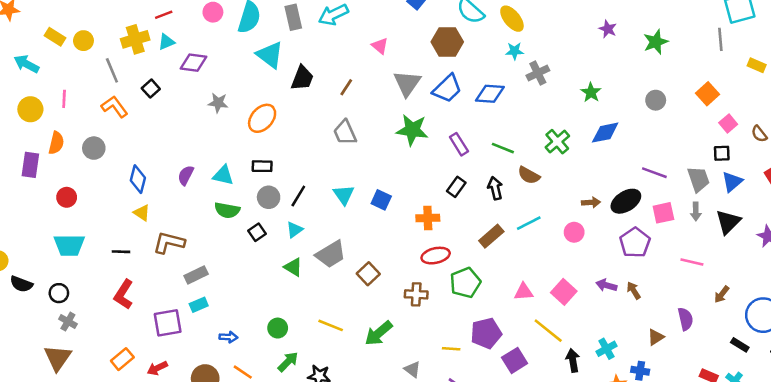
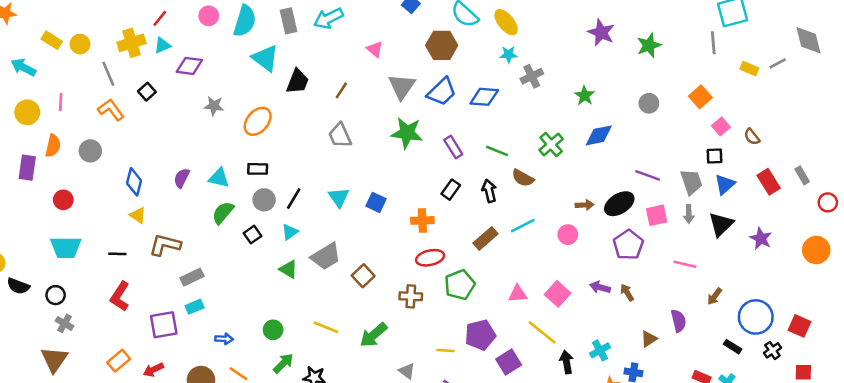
red line: (164, 15) -> (160, 18), turned -30
purple star: (608, 29) -> (601, 33), size x1.5
green semicircle: (227, 210) -> (223, 213), turned 120

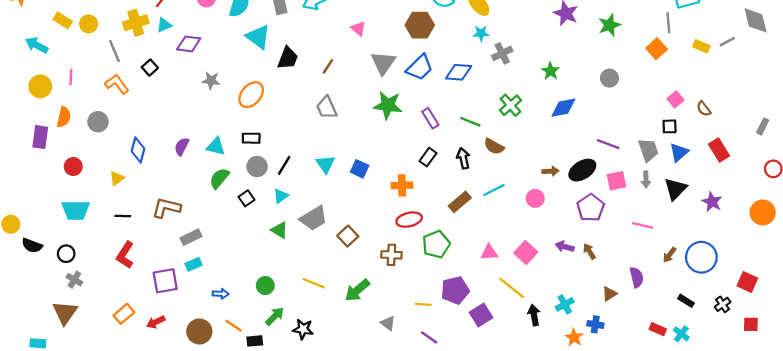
orange square: (700, 97) -> (657, 49), moved
green cross: (551, 144) -> (510, 105), moved
gray rectangle: (802, 175) -> (763, 126), moved, turned 56
yellow triangle: (138, 215) -> (117, 178), moved, turned 49
blue circle: (756, 317) -> (701, 257), moved

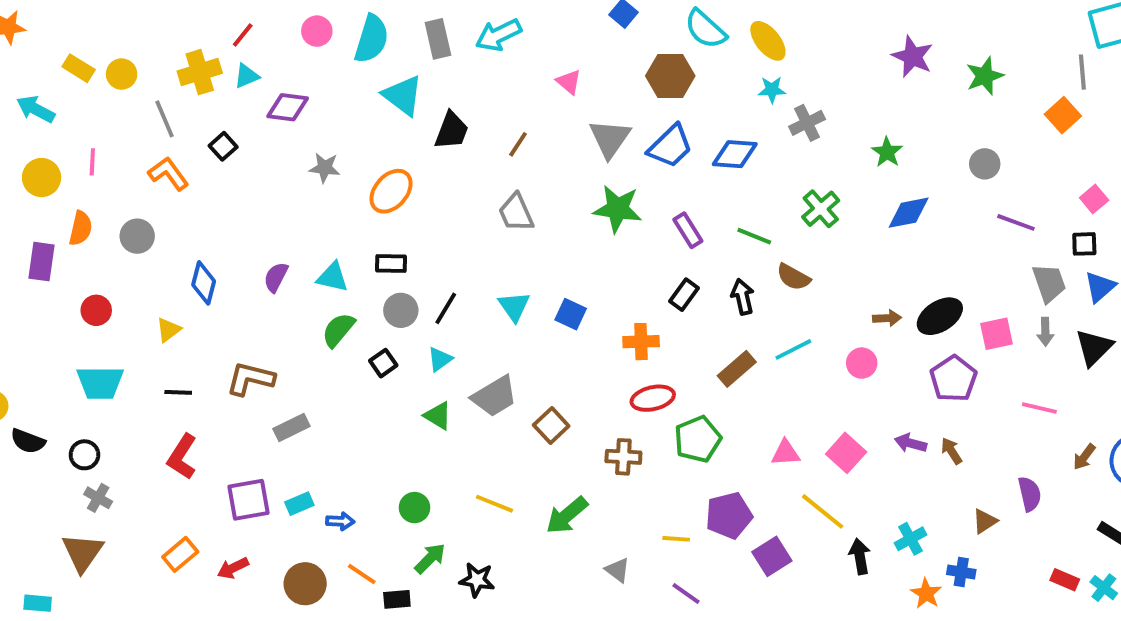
purple line: (608, 144) -> (1016, 222), moved
cyan rectangle: (193, 264) -> (299, 504), moved

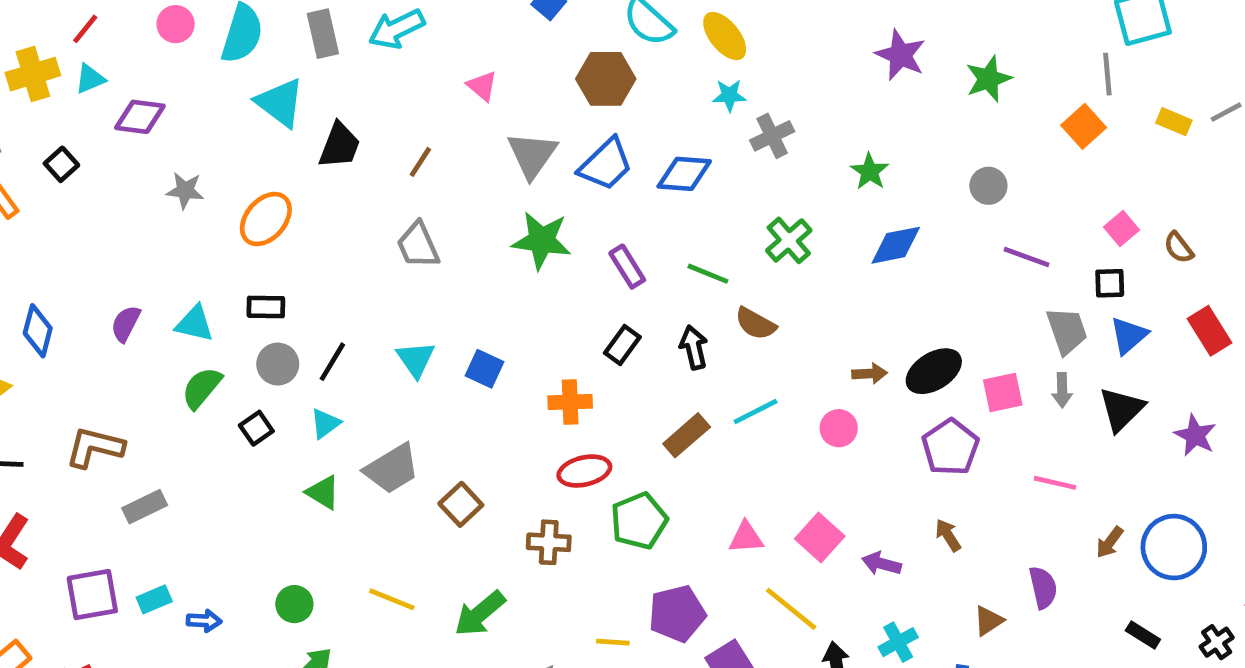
purple arrow: (911, 443) -> (881, 564), moved

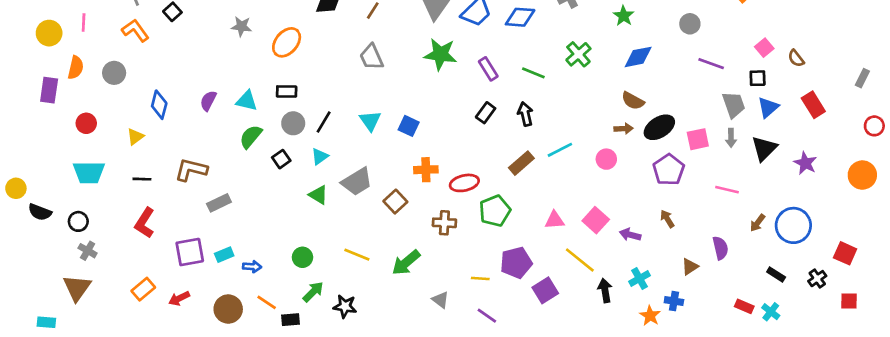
brown semicircle: (756, 324) -> (633, 101), moved
orange cross: (570, 402) -> (426, 170), moved

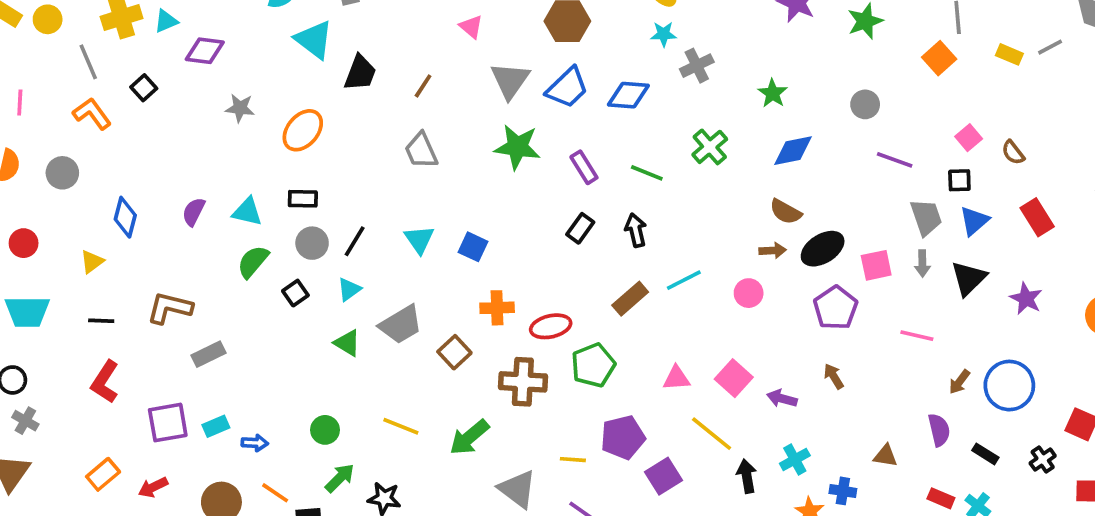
brown cross: (444, 223) -> (523, 382), size x1.4
purple semicircle: (720, 248) -> (939, 430), moved
brown triangle: (690, 267) -> (885, 456), moved, turned 42
gray triangle: (440, 300) -> (517, 489), size x1.6

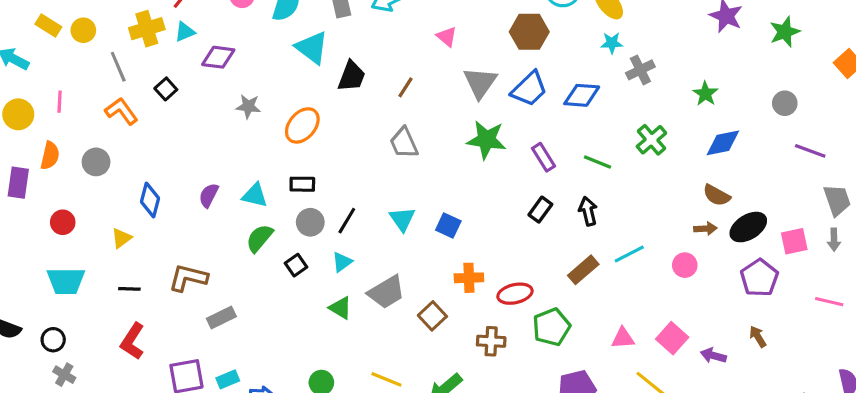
brown cross: (523, 382) -> (491, 341), size x0.7

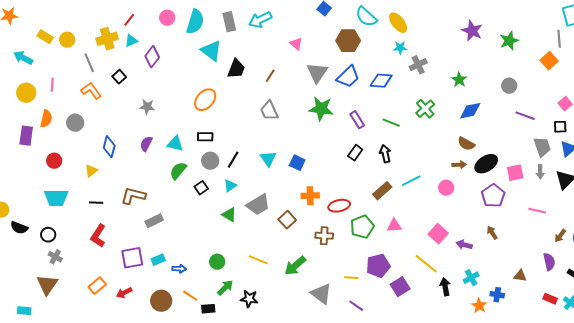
purple diamond: (218, 57) -> (152, 57), turned -60
gray star: (248, 106) -> (147, 107), moved
pink triangle: (623, 338) -> (394, 226), moved

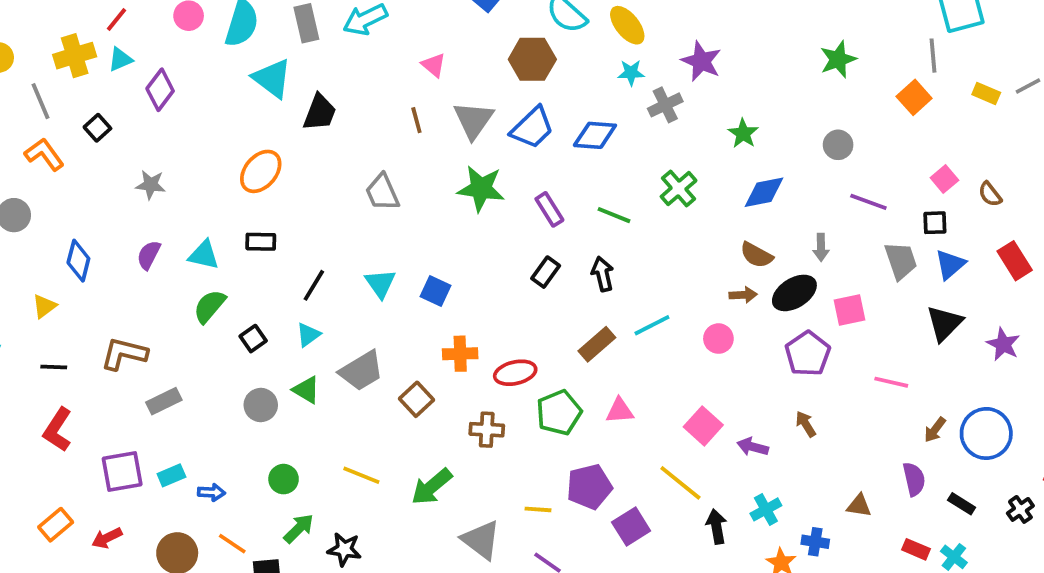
purple star: (472, 31) -> (701, 61), moved
brown line: (270, 76) -> (416, 120), moved, turned -48
gray circle: (210, 161) -> (261, 405), moved
gray arrow: (540, 172) -> (821, 247), moved

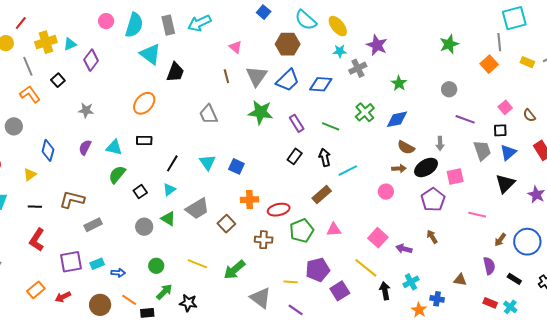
red line: (116, 19) -> (21, 23), moved
blue diamond: (764, 192) -> (397, 119), moved
cyan line: (652, 325) -> (348, 170), moved

